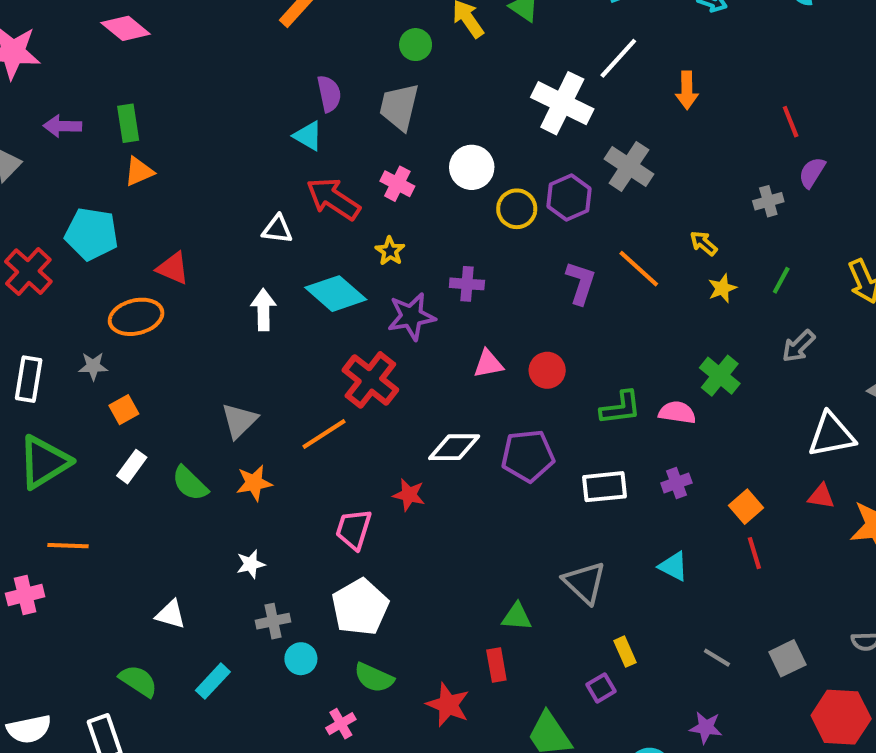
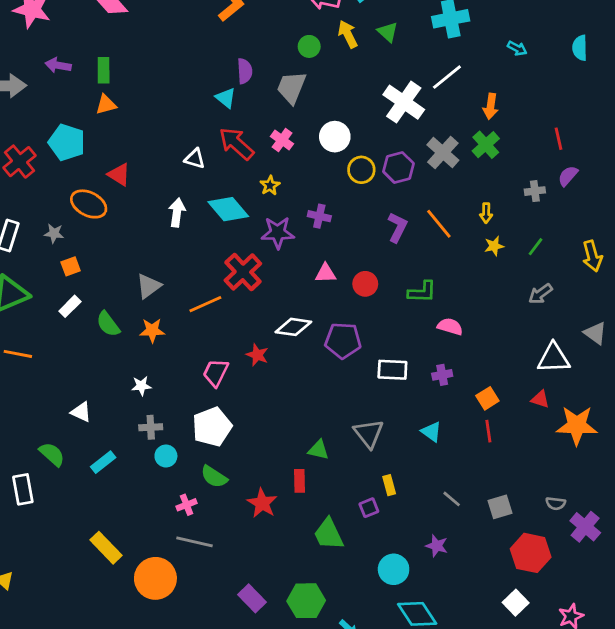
yellow arrow: (704, 243) -> (486, 213), turned -138
orange ellipse: (136, 317) -> (89, 204), turned 32
green cross: (720, 376) -> (486, 145), moved
green L-shape: (621, 408) -> (422, 292), moved

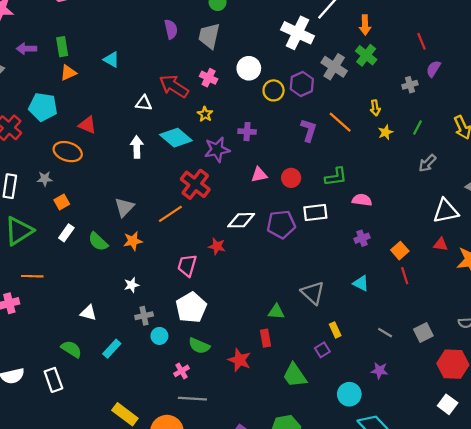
cyan triangle: (226, 98) -> (111, 60), moved
white rectangle: (392, 370) -> (315, 212), moved

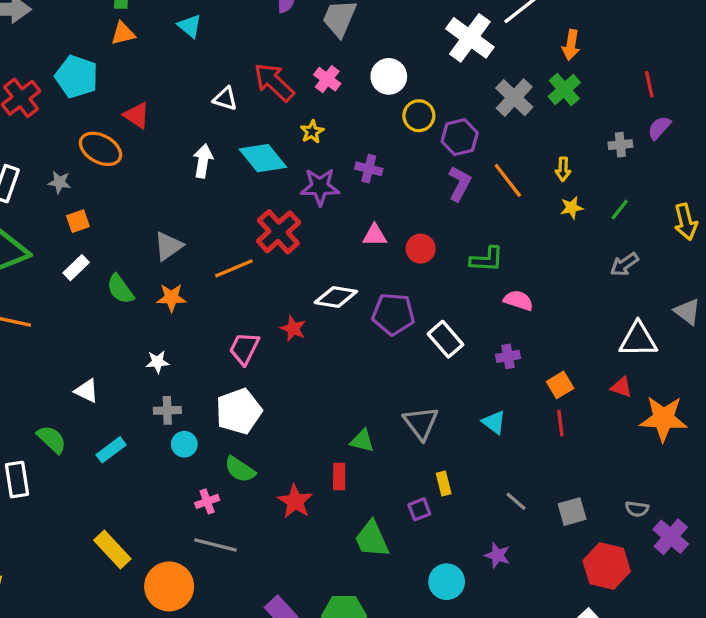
purple hexagon: (302, 84) -> (460, 137), moved
white rectangle: (315, 212) -> (446, 339), moved, turned 45

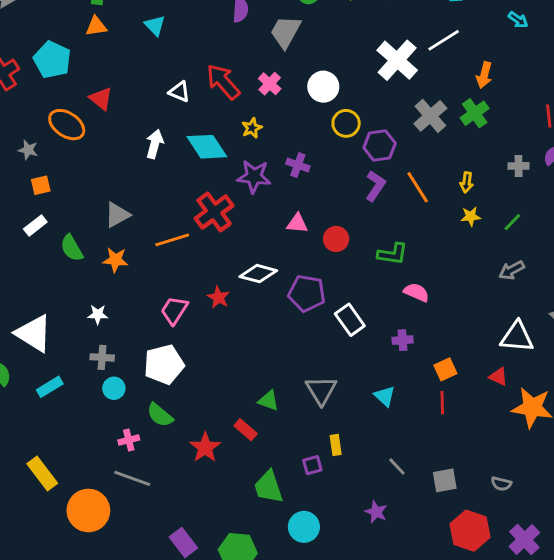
white triangle: (87, 391) -> (34, 333), size x1.8
red rectangle: (339, 476) -> (246, 430), turned -55
purple cross: (671, 537) -> (524, 539), moved
cyan circle: (447, 582) -> (304, 527), moved

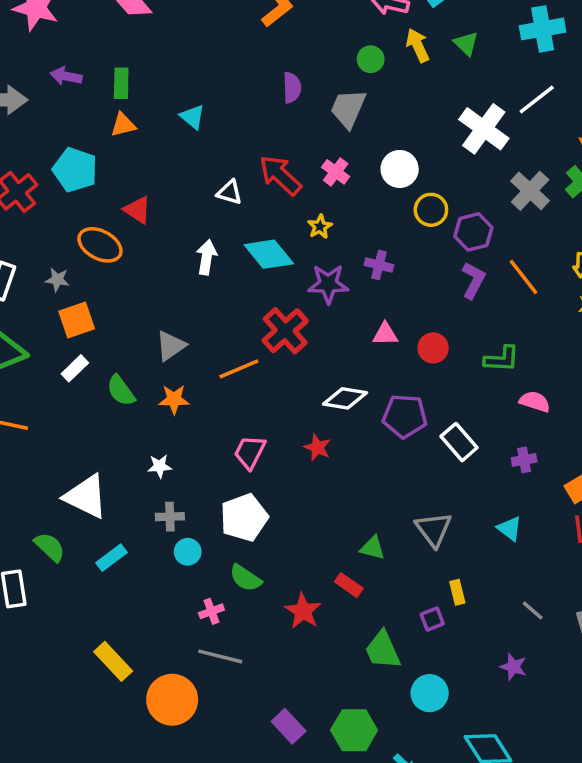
orange square: (41, 185) -> (77, 320), size x1.5
red star: (218, 297) -> (317, 448), moved

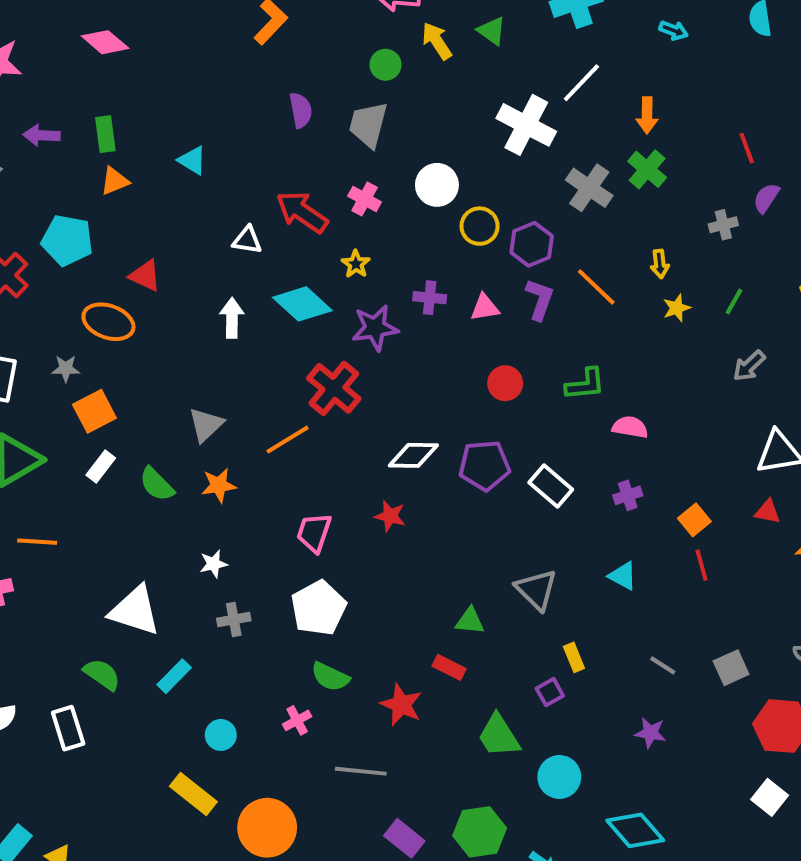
pink triangle: (385, 334) -> (485, 307), moved
cyan circle: (188, 552) -> (221, 735), moved
gray line: (220, 656) -> (361, 771), moved

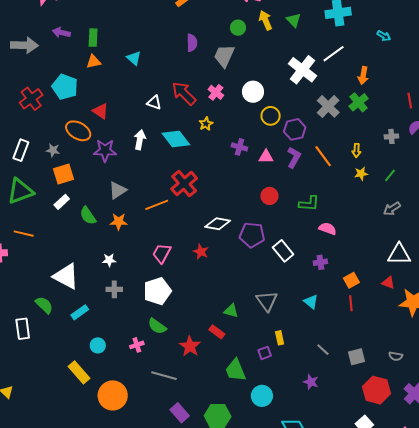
purple star: (375, 328) -> (105, 151), moved

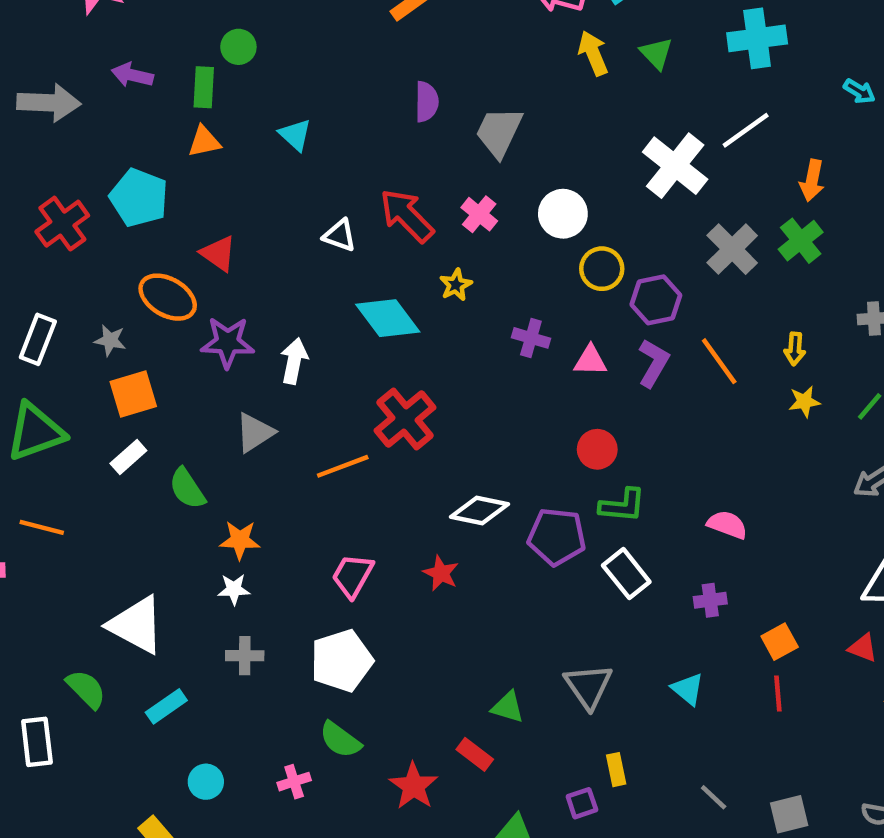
green circle: (238, 28) -> (238, 47), moved
white arrow: (140, 140) -> (294, 361), moved
green L-shape: (309, 203) -> (622, 505), moved
orange star: (119, 222) -> (240, 540), moved

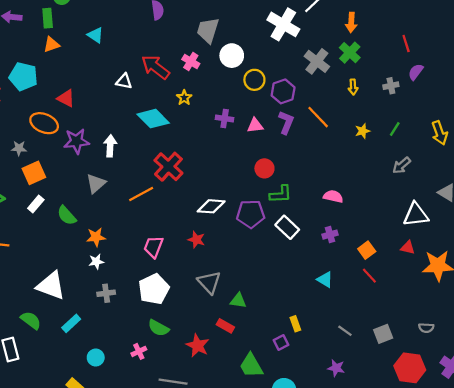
gray trapezoid: (499, 132) -> (208, 30), moved
yellow arrow: (795, 349) -> (353, 87), moved
gray triangle: (588, 686) -> (209, 282), moved
red line: (778, 694) -> (369, 276), turned -30

